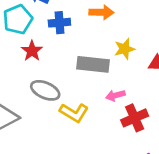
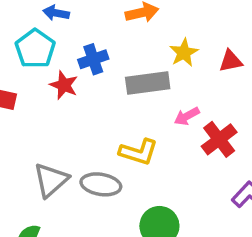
blue cross: (59, 23) -> (93, 59), moved
gray ellipse: (45, 90) -> (101, 184), moved

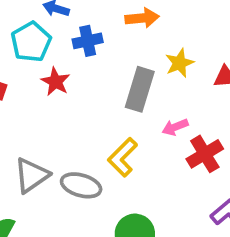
blue cross: (93, 59) -> (88, 41), moved
gray rectangle: (148, 83) -> (140, 89), turned -72
yellow L-shape: (139, 152) -> (123, 157), turned 111

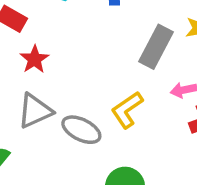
red star: (55, 82) -> (34, 59), moved

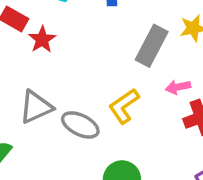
red star: (34, 59) -> (42, 39), moved

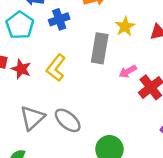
yellow L-shape: (124, 106) -> (56, 68), moved
gray ellipse: (80, 125) -> (68, 120), turned 32

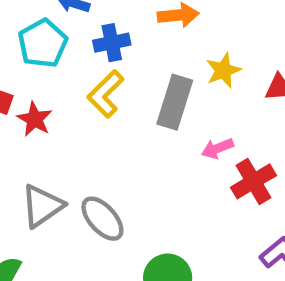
yellow L-shape: (56, 68) -> (106, 94), moved

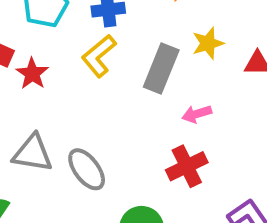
red cross: (253, 181) -> (187, 166), moved
gray triangle: (42, 206) -> (33, 153), turned 39

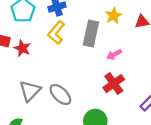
gray triangle: (33, 153) -> (30, 91), turned -45

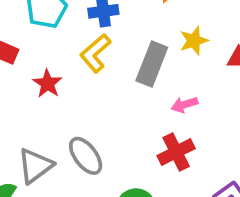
red star: (22, 48) -> (47, 84), moved
gray triangle: (30, 91) -> (35, 166), moved

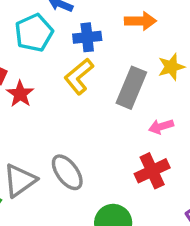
red star: (47, 84) -> (20, 94), moved

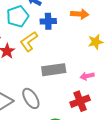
yellow L-shape: (79, 76) -> (29, 41), moved
gray rectangle: (131, 88) -> (54, 70), moved, turned 55

